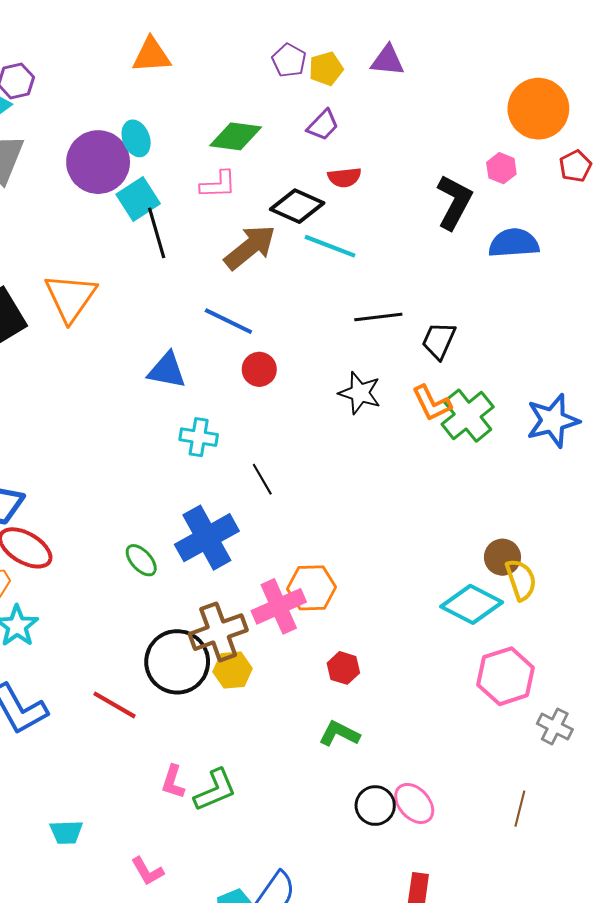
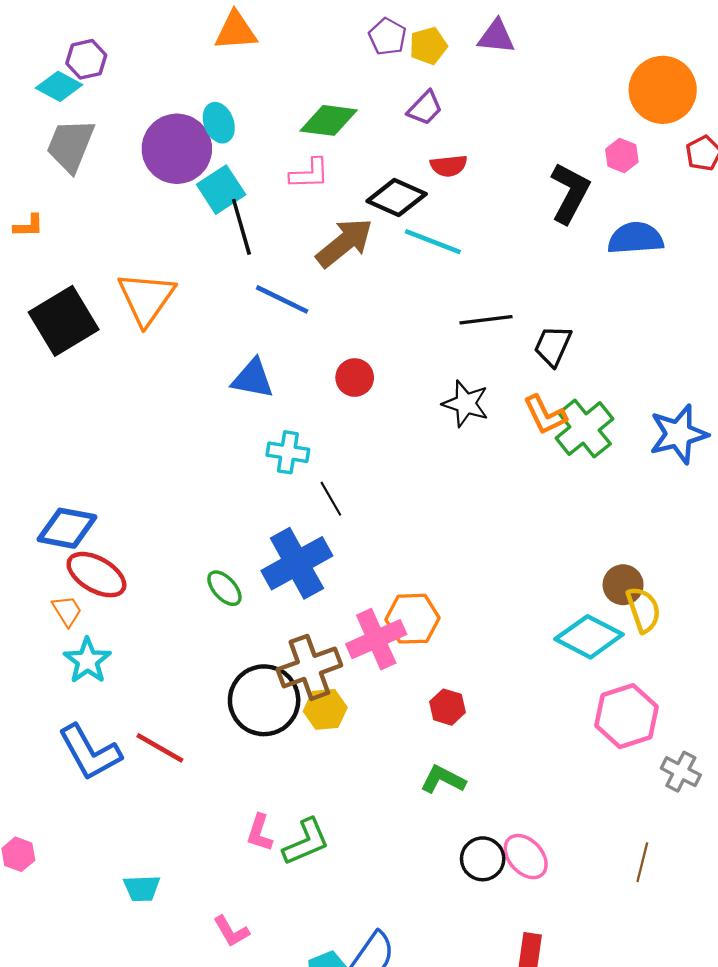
blue line: (228, 321) -> (282, 299), moved
black line: (262, 479) -> (331, 499), moved
red line: (115, 705) -> (160, 748), moved

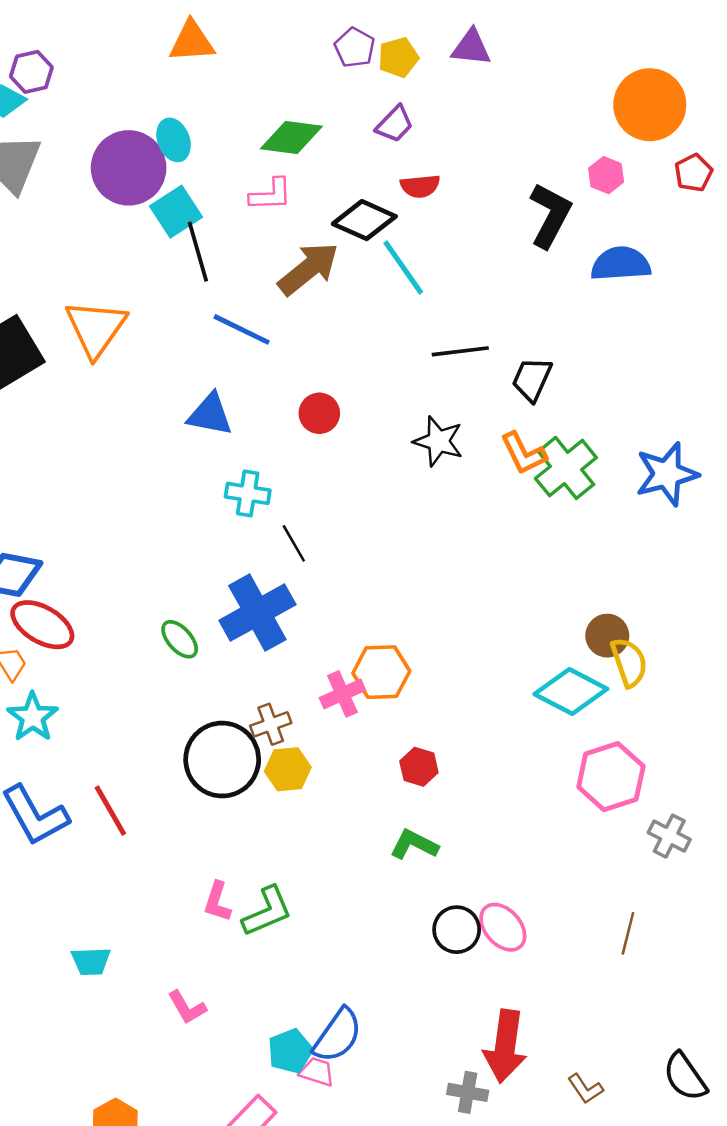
cyan line: (433, 242) -> (403, 267), turned 34
pink cross: (376, 639) -> (342, 694), size x0.7
brown cross: (309, 667) -> (271, 724), size x0.6
red line: (160, 748) -> (110, 811), turned 30

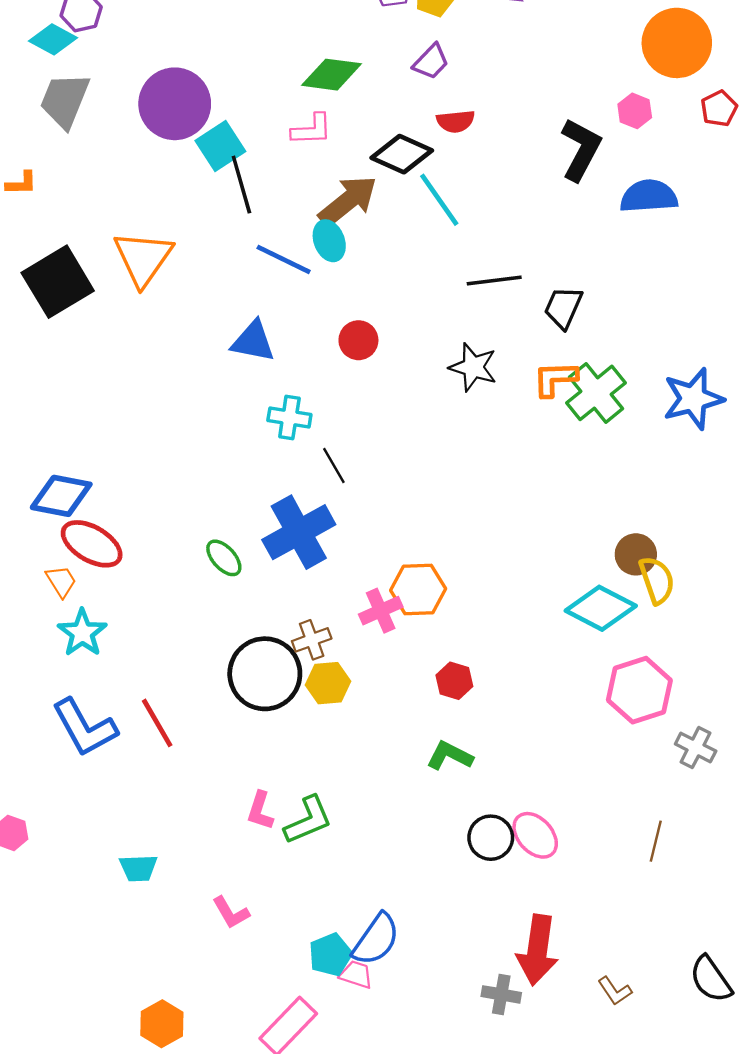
cyan ellipse: (174, 140) -> (329, 241), moved
orange L-shape: (523, 453) -> (555, 379), turned 114

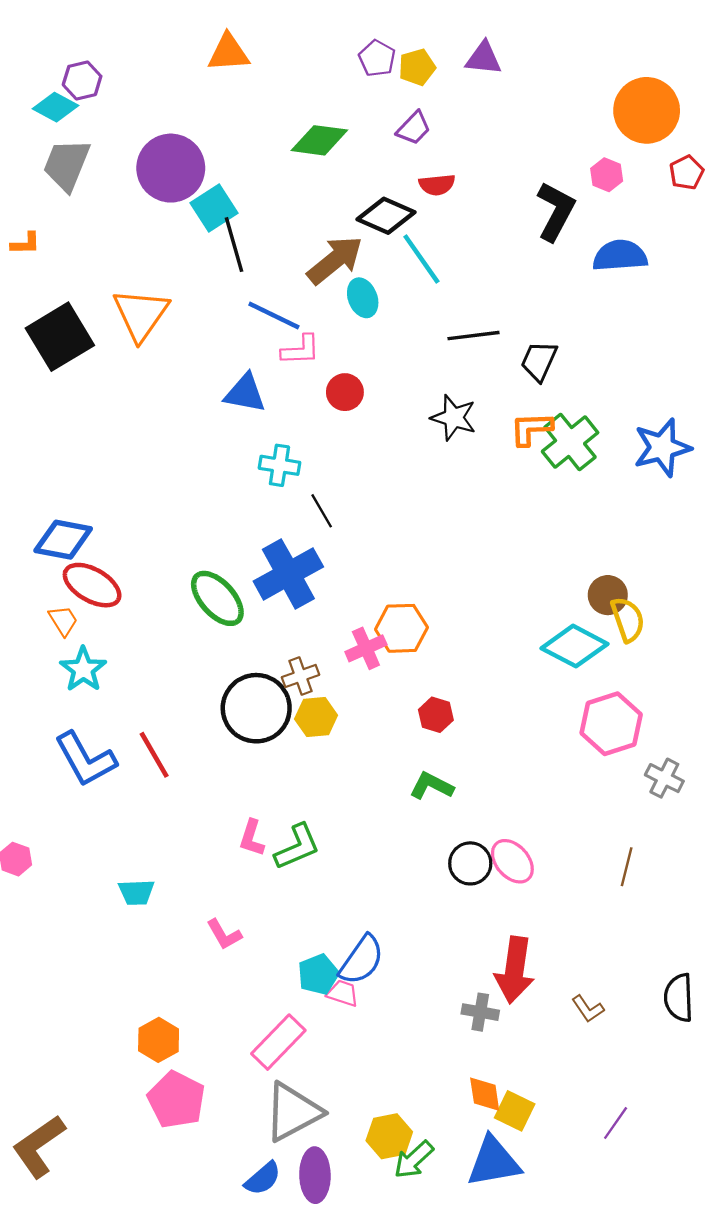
pink L-shape: (312, 130) -> (301, 350), moved
cyan ellipse: (329, 241) -> (363, 298), moved
green ellipse: (224, 558) -> (217, 598), size x1.6
black semicircle: (711, 979) -> (679, 998), turned 33

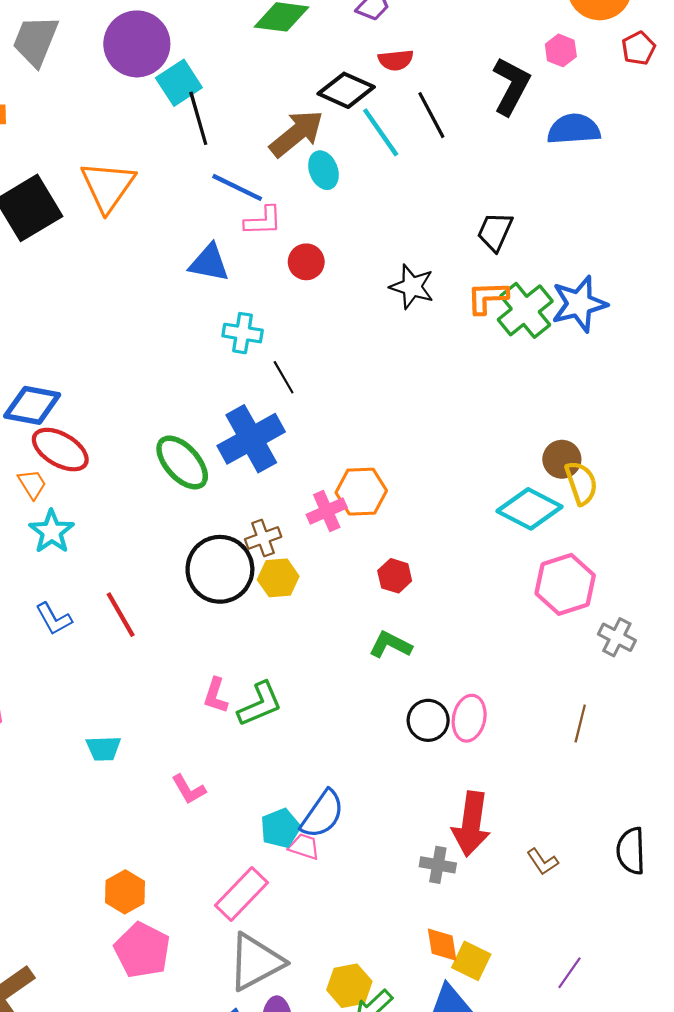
black line: (474, 336) -> (431, 115), moved, turned 69
blue star: (662, 448) -> (579, 304), moved
blue L-shape: (85, 759) -> (54, 619), size x0.6
pink ellipse: (512, 861) -> (469, 718), turned 54

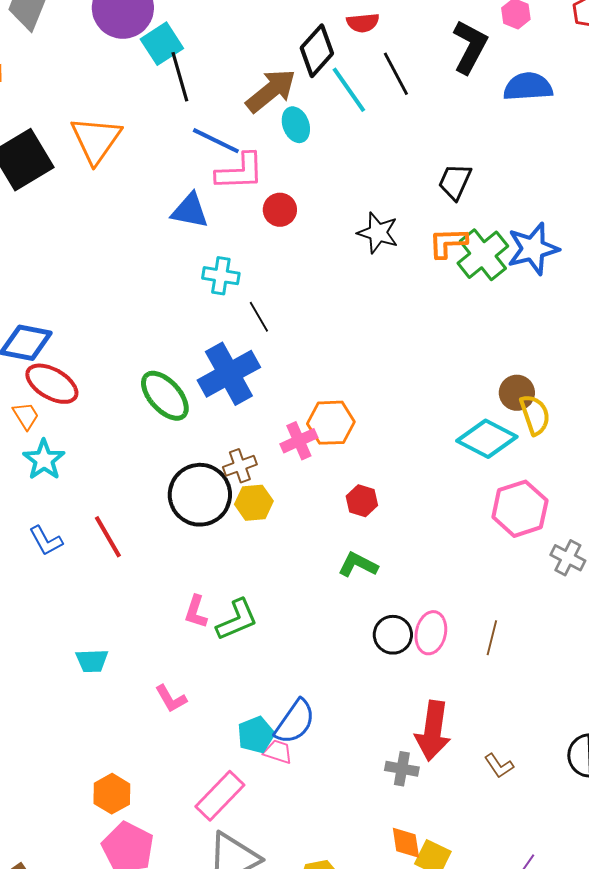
black diamond: (346, 90) -> (317, 51), turned -72
pink L-shape: (263, 221) -> (240, 172), size x1.4
brown line: (580, 724) -> (492, 638), moved

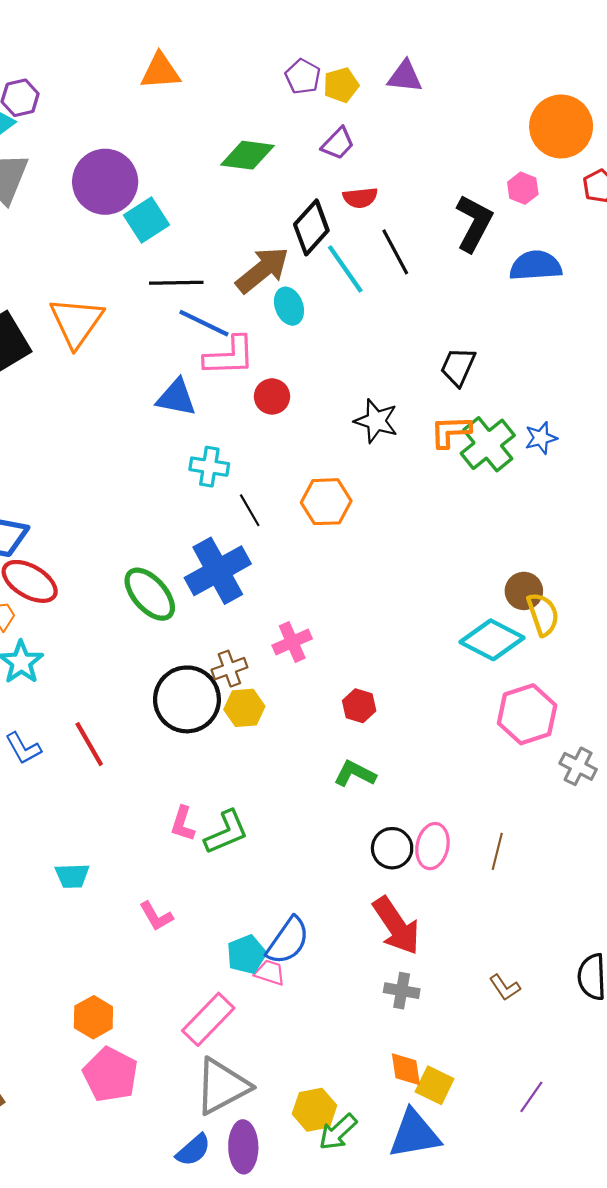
black line: (180, 77) -> (176, 283), moved, turned -75
blue star: (533, 249) -> (541, 438), size x0.6
orange hexagon: (331, 423) -> (326, 502), moved
red arrow: (433, 731) -> (396, 926), moved, turned -42

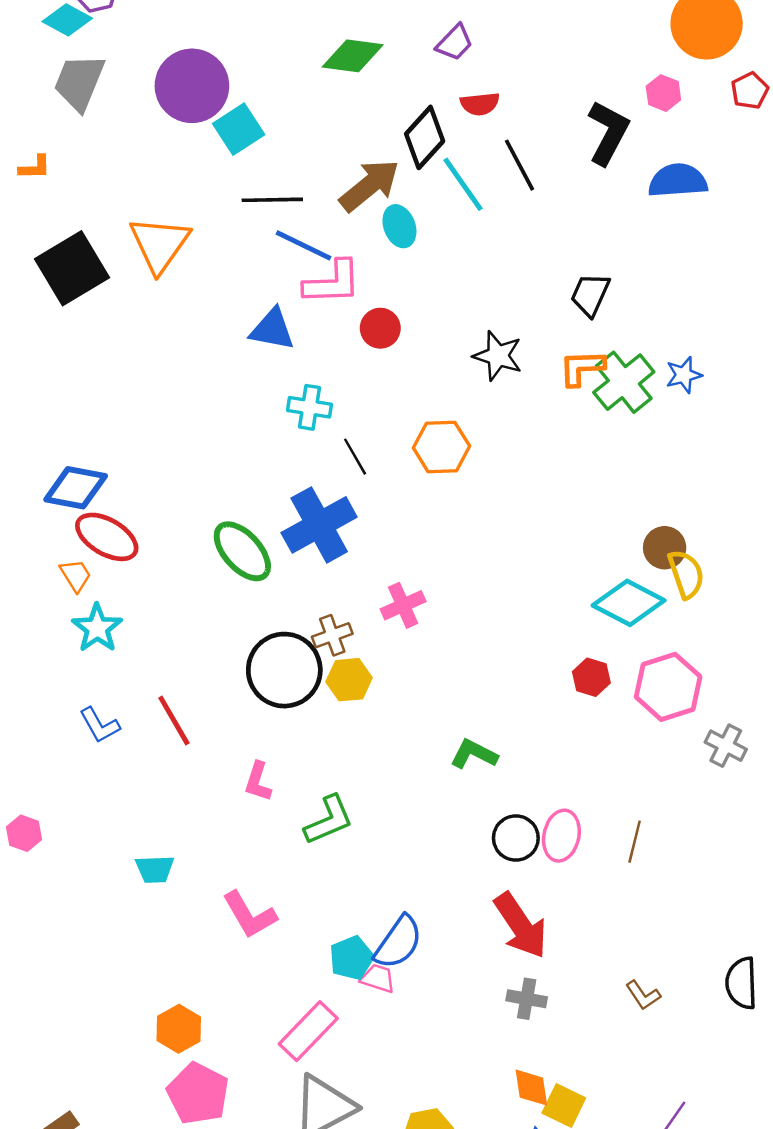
red hexagon: (359, 706) -> (591, 677), moved
pink L-shape: (183, 824) -> (258, 782), moved
pink L-shape: (156, 916) -> (250, 915), size x1.4

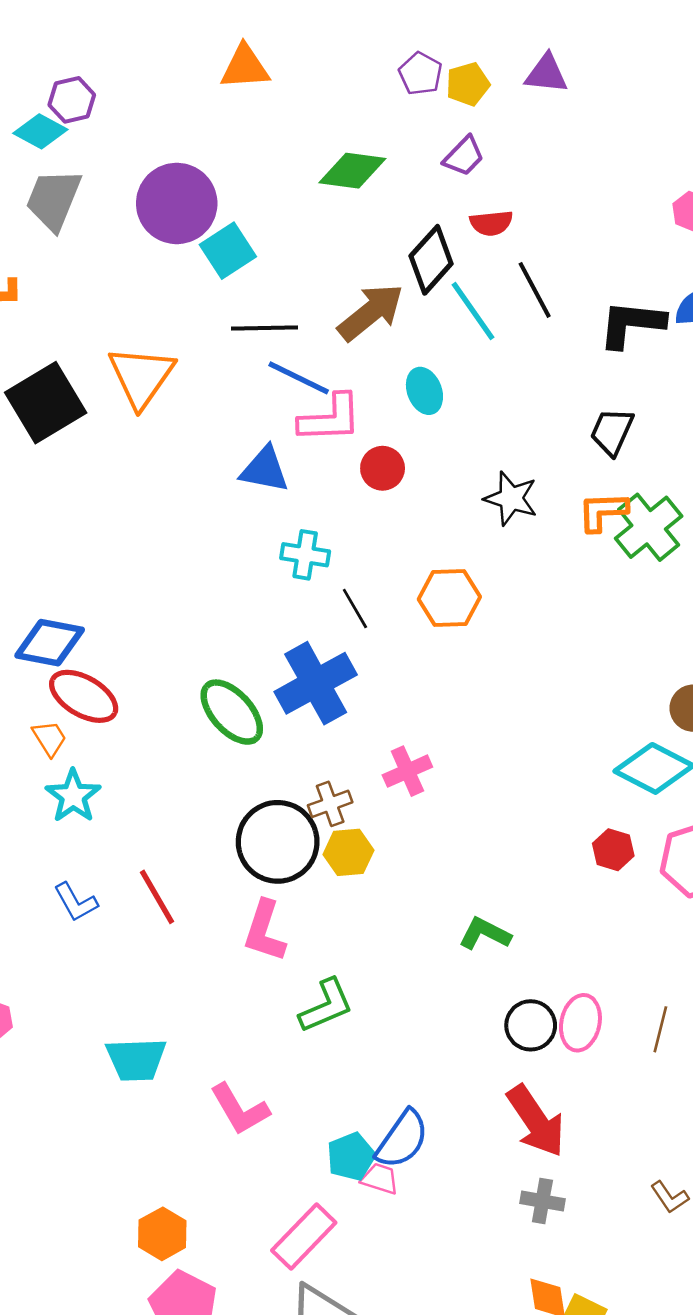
black L-shape: (608, 133) -> (632, 324), moved, turned -112
cyan ellipse: (399, 226) -> (424, 391), moved
pink L-shape: (258, 782) -> (265, 931), moved, size x1.4
cyan trapezoid: (155, 869) -> (136, 1059), size x1.4

